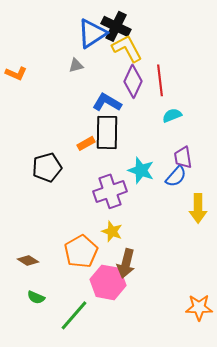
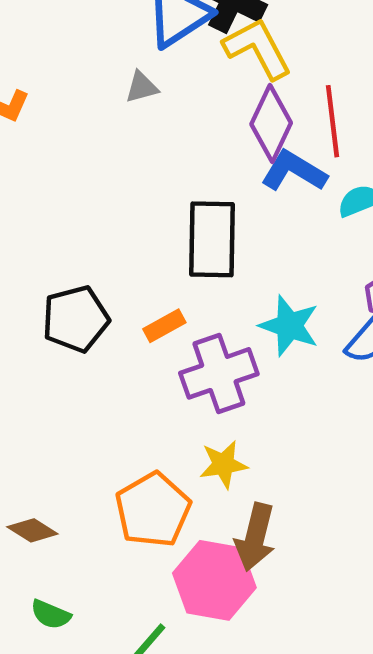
blue L-shape: (107, 102) -> (294, 171), moved
orange rectangle: (86, 143) -> (164, 326), moved
yellow star: (112, 231) -> (223, 464), turned -30

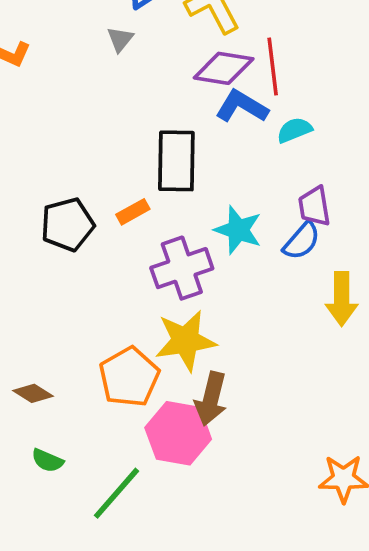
gray triangle: (142, 87) -> (120, 39), turned -36
purple diamond: (271, 123) -> (224, 68), turned 74
orange rectangle: (164, 326) -> (133, 212), moved
yellow star: (223, 464) -> (185, 341), size x1.6

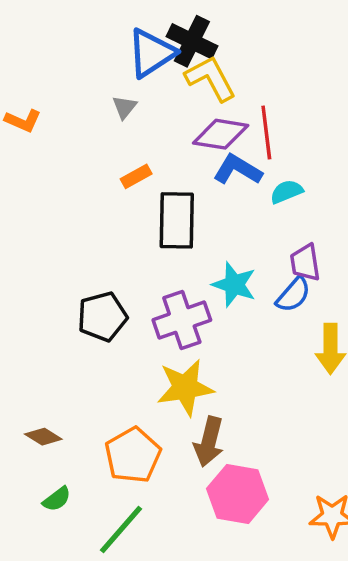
orange rectangle: (133, 212) -> (136, 176), moved
black pentagon: (67, 224) -> (102, 317), moved
orange pentagon: (129, 377) -> (133, 455), moved
pink hexagon: (178, 433) -> (238, 494), moved
green semicircle: (47, 461) -> (57, 499), turned -60

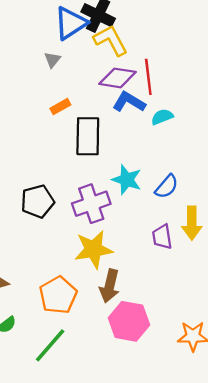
purple trapezoid: (305, 263) -> (162, 237), moved

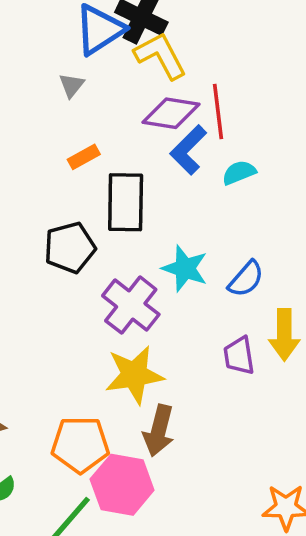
blue L-shape: (129, 102) -> (188, 150), turned -76
black pentagon: (38, 201) -> (70, 248), moved
purple cross: (91, 204) -> (131, 305), turned -33
orange pentagon: (58, 295) -> (80, 445), turned 30
pink hexagon: (129, 321) -> (122, 485), moved

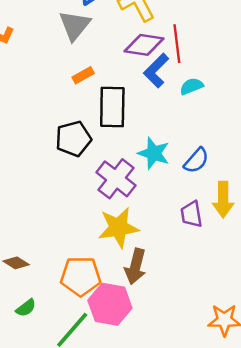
gray triangle: (72, 85) -> (75, 25), size x1.8

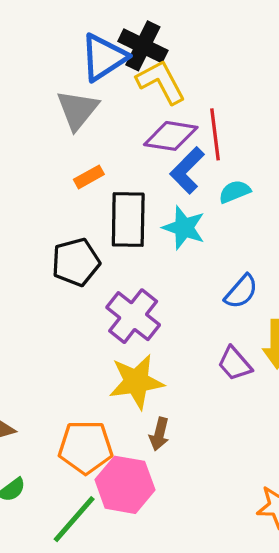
cyan star: (154, 153) -> (184, 228), moved
purple trapezoid: (191, 214) -> (235, 364), turned -32
brown arrow: (135, 266) -> (159, 434), size x0.7

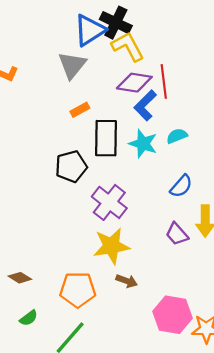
cyan semicircle: (235, 192) -> (177, 136), moved
brown arrow: (159, 434) -> (127, 281), turned -84
pink hexagon: (125, 485) -> (173, 315), moved

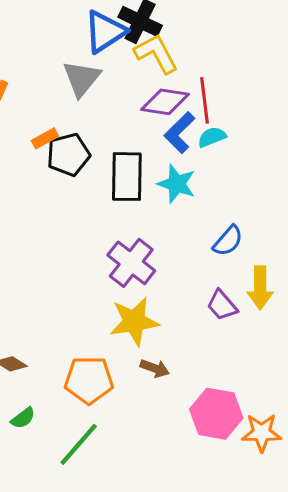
orange rectangle: (80, 110) -> (45, 138), moved
cyan semicircle: (177, 136) -> (212, 137), moved
black pentagon: (71, 166) -> (68, 155), moved

